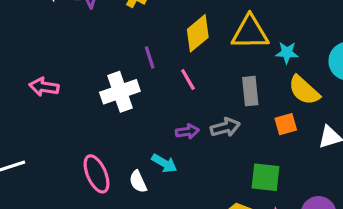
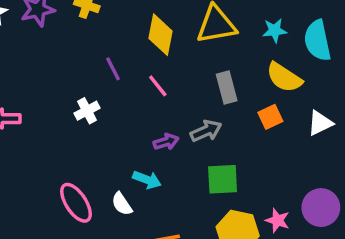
yellow diamond: (198, 33) -> (160, 35), turned -30
cyan star: (287, 53) -> (275, 30), moved
white cross: (120, 92) -> (87, 111), size x0.6
green square: (265, 177) -> (223, 179), moved

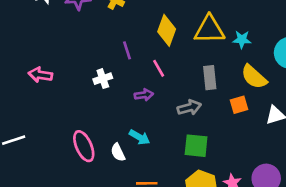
cyan star: (275, 30) -> (242, 40), moved
purple arrow: (166, 142) -> (144, 95), moved

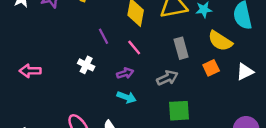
white cross: (103, 79) -> (86, 65), turned -35
cyan arrow: (139, 137) -> (127, 97), moved

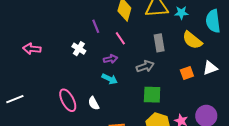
orange square: (211, 68) -> (187, 73), moved

